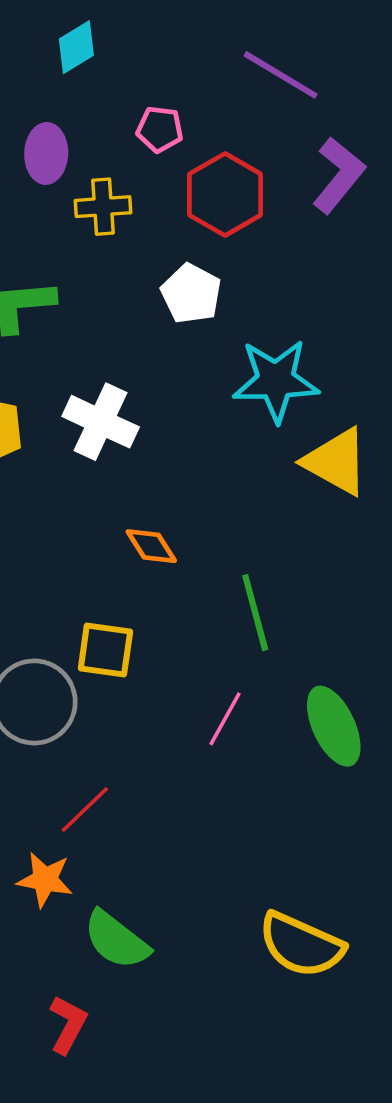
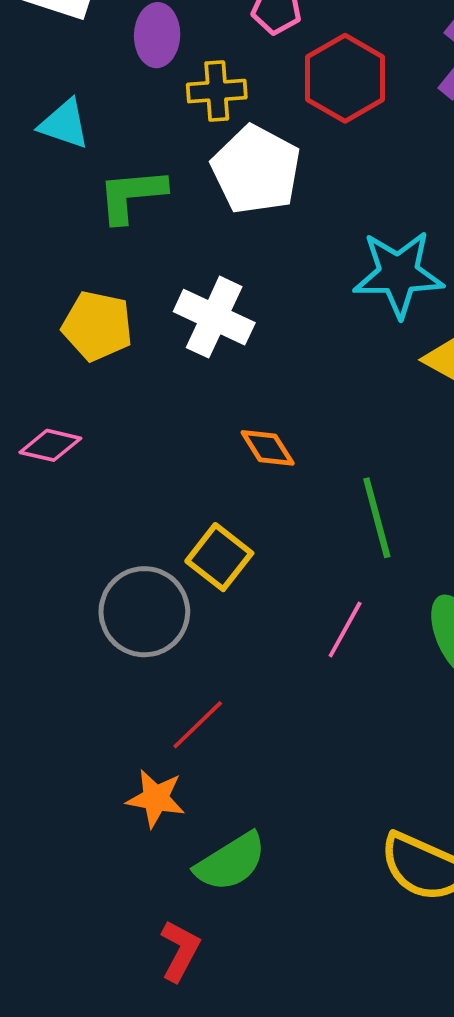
white pentagon: (191, 294) -> (256, 170), moved, size x1.4
yellow square: (105, 650) -> (219, 557), turned 30
green semicircle: (116, 940) -> (231, 862), turned -70

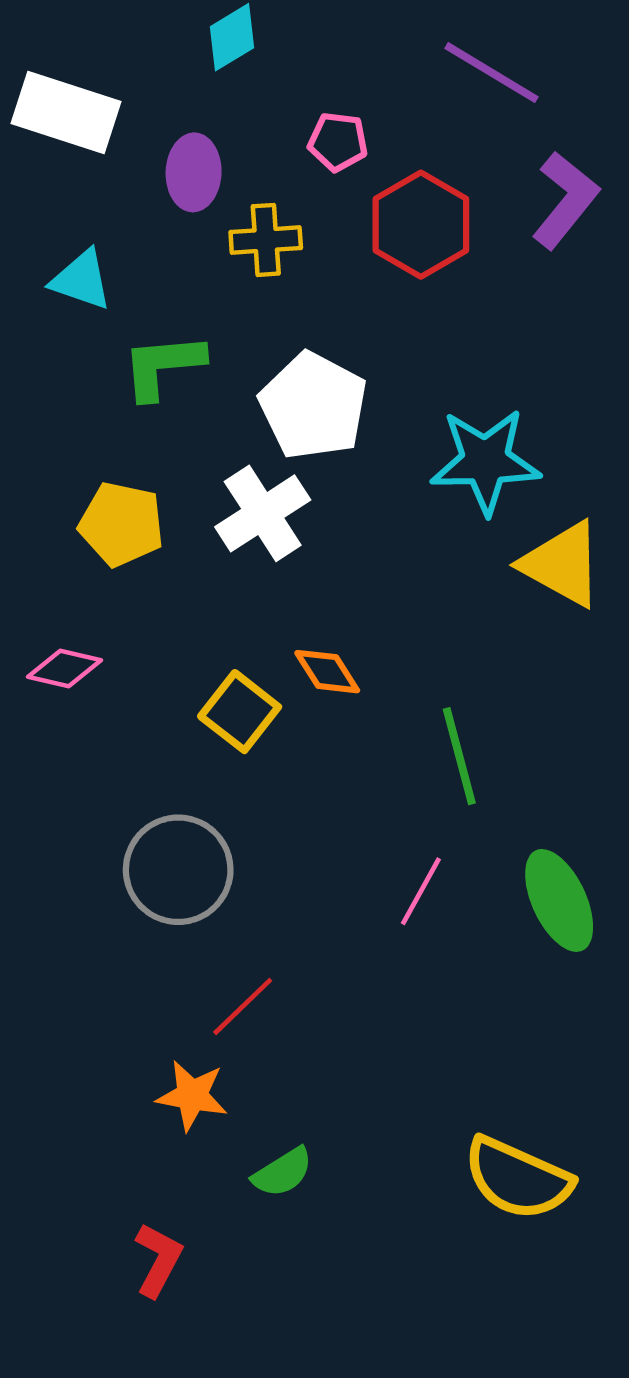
white pentagon: (256, 170) -> (313, 406), moved
white cross: (214, 317) -> (263, 513), turned 32
yellow square: (219, 557) -> (240, 712), moved
green semicircle: (231, 862) -> (283, 1172), size x0.7
red L-shape: (180, 951) -> (158, 1260), moved

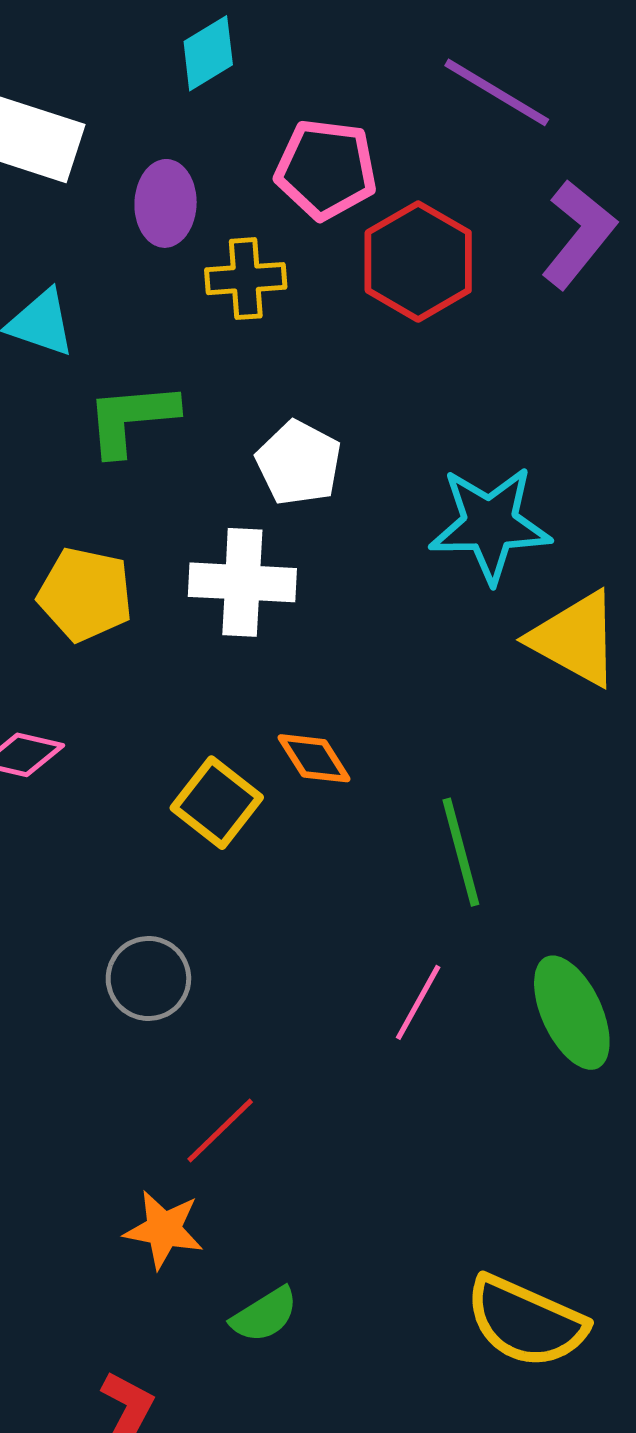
pink pentagon: (338, 142) -> (326, 169), size x1.5
white pentagon: (313, 406) -> (299, 463), size x0.7
white cross: (263, 513) -> (242, 582), turned 36
gray circle: (178, 870) -> (148, 978), size x0.7

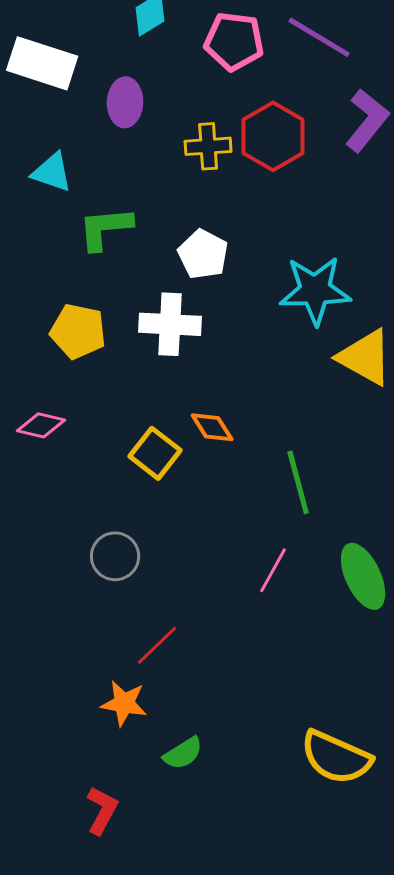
pink pentagon: (326, 169) -> (234, 41), moved
yellow cross: (246, 279) -> (208, 146), moved

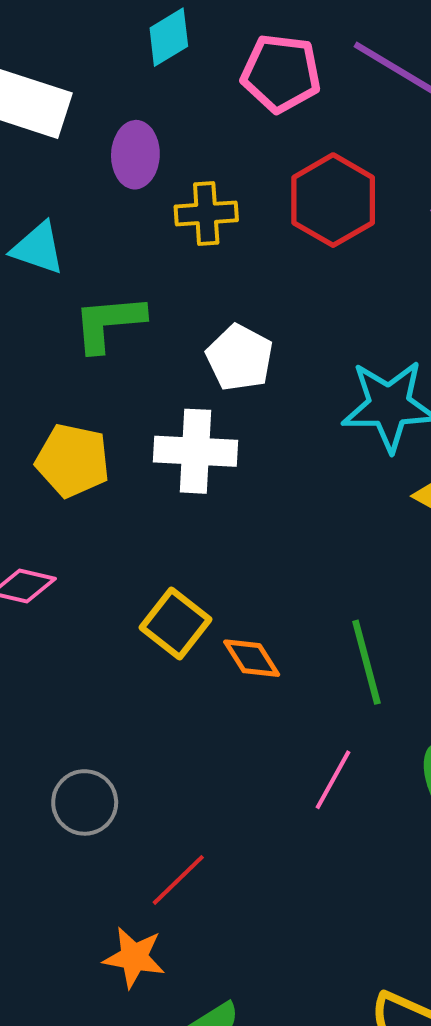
yellow cross: (208, 146) -> (206, 213), moved
orange diamond: (212, 427) -> (252, 658), moved
gray circle: (115, 556) -> (85, 802), moved

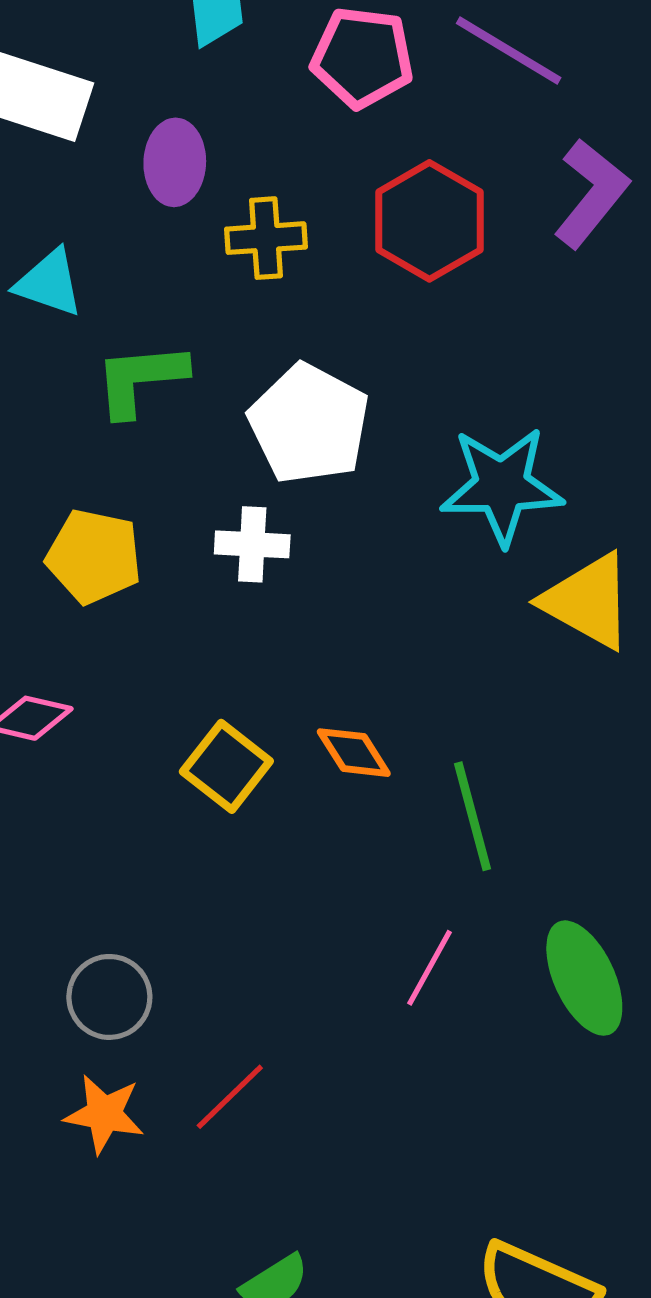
white pentagon: (240, 358) -> (309, 424), size x1.4
white cross: (196, 451) -> (252, 544), size x0.7
orange diamond: (252, 658) -> (354, 753), moved
orange star: (134, 957) -> (104, 1114), moved

